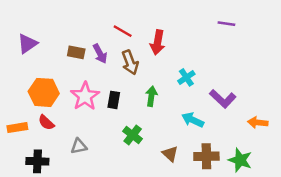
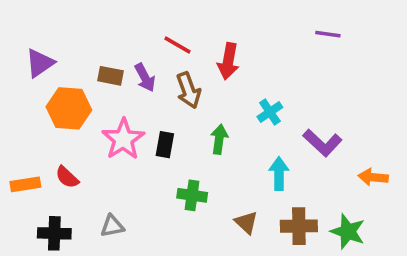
orange hexagon: (44, 92) -> (69, 108), moved
cyan arrow: (193, 120) -> (279, 174), turned 65
green cross: (133, 135) -> (192, 195), turned -30
gray triangle: (79, 146) -> (112, 226), moved

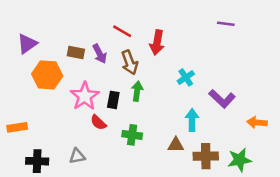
green arrow: (219, 139) -> (137, 91), moved
red semicircle: (67, 177) -> (98, 122), moved
brown triangle: (246, 222) -> (176, 145), moved, turned -42
green star: (348, 232) -> (240, 160), turned -30

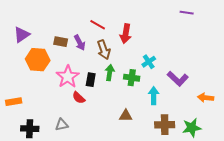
purple line: (226, 24) -> (187, 13), moved
green cross: (132, 135) -> (132, 78), moved
brown triangle: (176, 145) -> (126, 116), moved

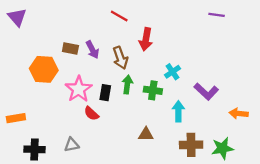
red line: (98, 25) -> (119, 16), moved
purple triangle: (22, 35) -> (17, 17), moved, turned -36

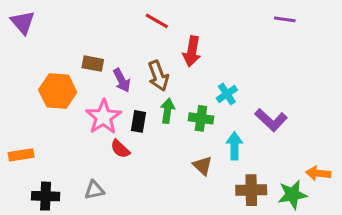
purple arrow: (92, 50) -> (122, 80), moved
orange arrow: (239, 114) -> (318, 173), moved
brown triangle: (146, 134) -> (202, 166), moved, turned 42

